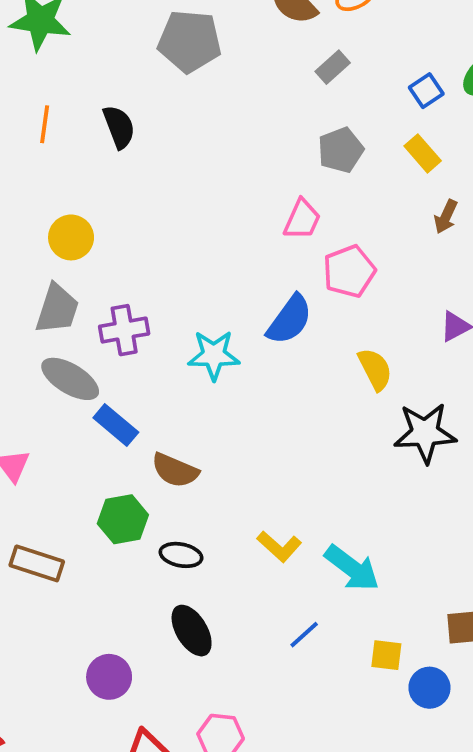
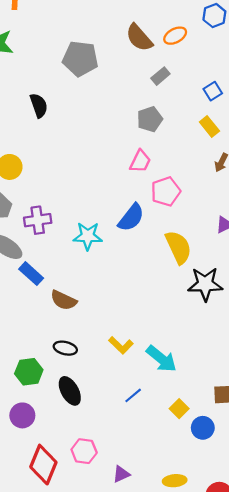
gray pentagon: (341, 150) -> (150, 119), moved
yellow semicircle: (375, 369) -> (178, 247), size x1.4
green hexagon: (123, 519) -> (29, 372), moved
yellow square: (386, 655) -> (179, 409), turned 36

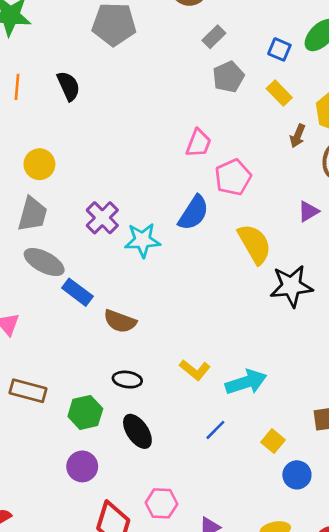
blue square: (213, 91) -> (279, 49), turned -30
gray pentagon: (150, 119) -> (228, 77), moved
purple cross: (38, 220) -> (102, 218), moved, turned -32
cyan arrow: (161, 359) -> (246, 382), turned -52
blue circle: (203, 428) -> (297, 475), moved

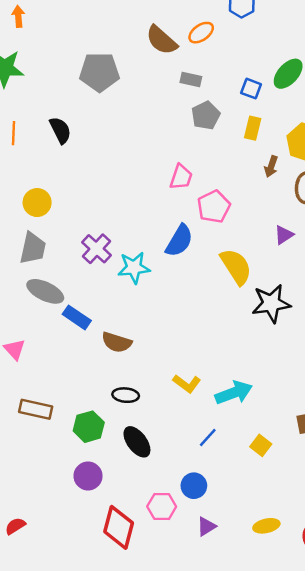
gray rectangle: (214, 37) -> (191, 80), turned 60
yellow rectangle: (279, 93) -> (253, 128), turned 60
blue circle: (297, 475) -> (194, 486), moved

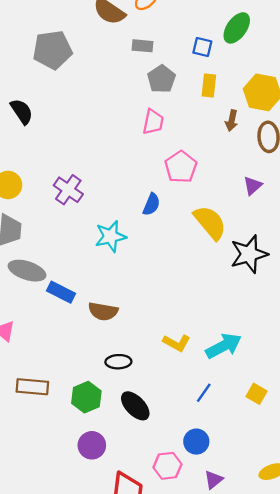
pink trapezoid: (181, 177) -> (153, 122), moved
blue semicircle: (179, 241) -> (151, 204), size x0.7
purple cross: (96, 249) -> (68, 190), moved

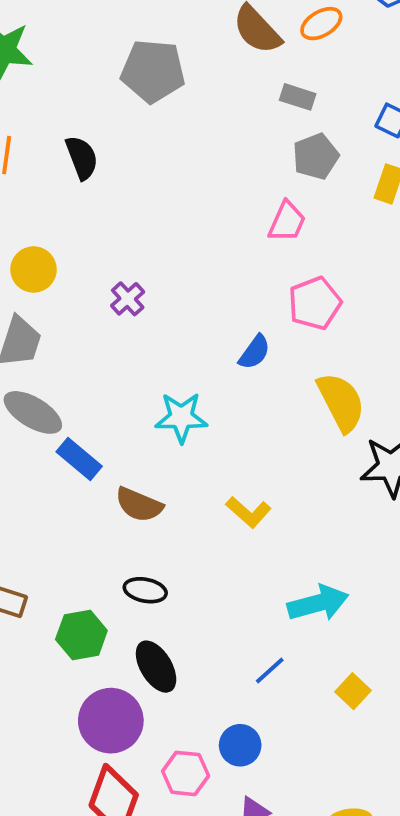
purple cross: (68, 190) -> (128, 299), size x0.7
cyan star: (111, 236) -> (181, 417), moved
yellow L-shape: (177, 343) -> (249, 512), moved
purple circle: (92, 445) -> (111, 721), moved, size x1.4

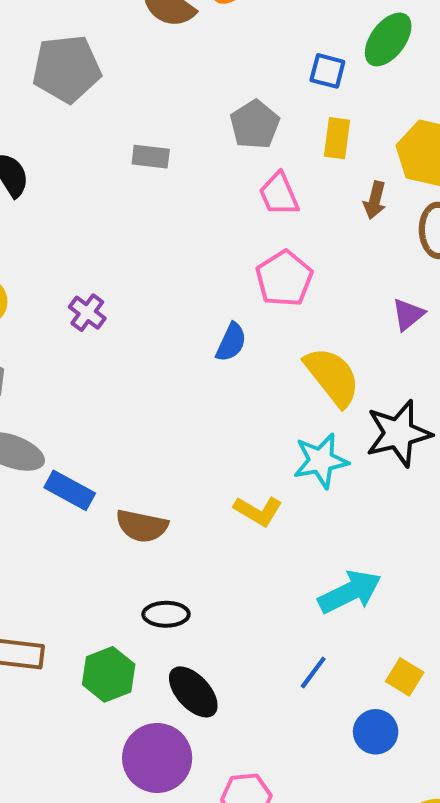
gray rectangle: (298, 97) -> (151, 157), moved
pink trapezoid: (287, 222) -> (279, 194), moved, turned 144
cyan star: (181, 417) -> (321, 461), moved
blue circle: (240, 745) -> (376, 732), moved

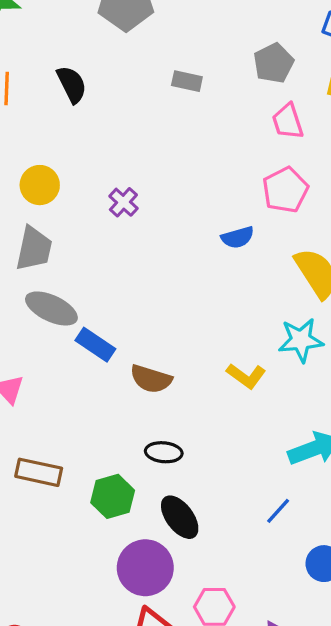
blue semicircle: (231, 342) -> (238, 237), turned 44

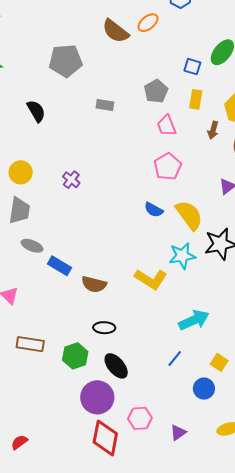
blue semicircle: (238, 237) -> (154, 210), moved, turned 48
gray ellipse: (51, 308) -> (32, 246), size x0.7
yellow L-shape: (246, 376) -> (151, 279), size x1.4

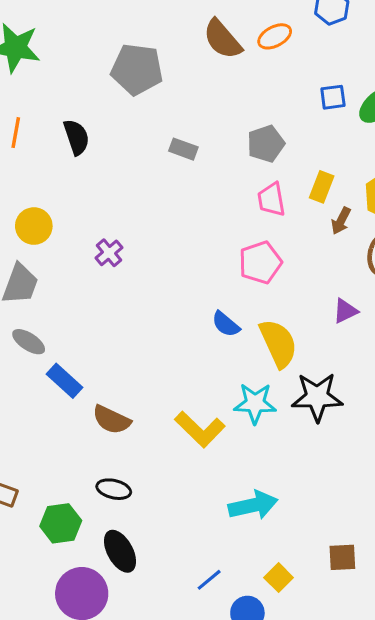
blue square: (192, 67) -> (333, 97), moved, turned -36
yellow rectangle: (196, 99) -> (322, 187), moved
blue line: (175, 359) -> (209, 580), moved

